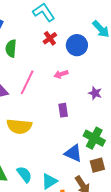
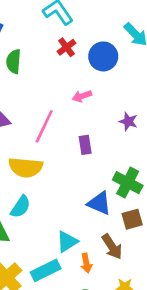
pink line: (27, 82) -> (44, 126), moved
cyan semicircle: (24, 174) -> (21, 207), moved, turned 72

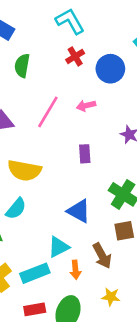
pink line: (44, 126) -> (48, 112), moved
blue triangle: (99, 203) -> (79, 211), moved

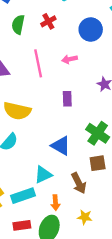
red cross: (75, 56) -> (48, 21), moved
pink line: (48, 112) -> (38, 63), turned -44
orange arrow: (75, 270) -> (55, 203), moved

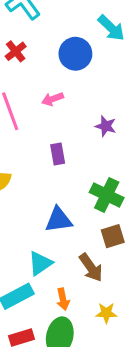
blue triangle: (61, 146) -> (59, 220), turned -30

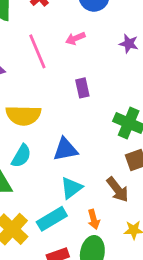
purple star: (106, 126) -> (129, 44), moved
blue triangle: (59, 220) -> (65, 149), moved

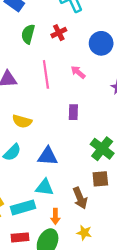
pink arrow: (75, 38) -> (78, 72), turned 48
yellow semicircle: (23, 115) -> (22, 121), size x0.7
cyan triangle: (71, 188) -> (45, 187), turned 30

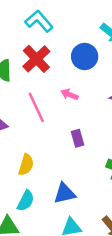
red cross: (59, 33) -> (36, 59), size x1.6
yellow semicircle: (22, 121) -> (26, 165), turned -72

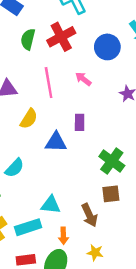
yellow semicircle: (26, 165) -> (29, 119), moved
blue triangle: (65, 193) -> (56, 142), moved

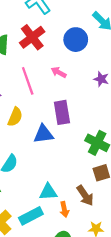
purple rectangle: (80, 122) -> (62, 112), size x1.5
orange arrow: (63, 236) -> (64, 209), moved

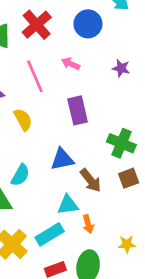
yellow semicircle: (15, 117) -> (23, 119), turned -48
blue triangle: (43, 134) -> (62, 159), moved
brown arrow: (85, 196) -> (91, 180), moved

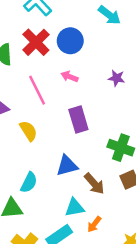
blue circle: (88, 24) -> (70, 41), moved
orange arrow: (88, 224) -> (94, 224), turned 56

